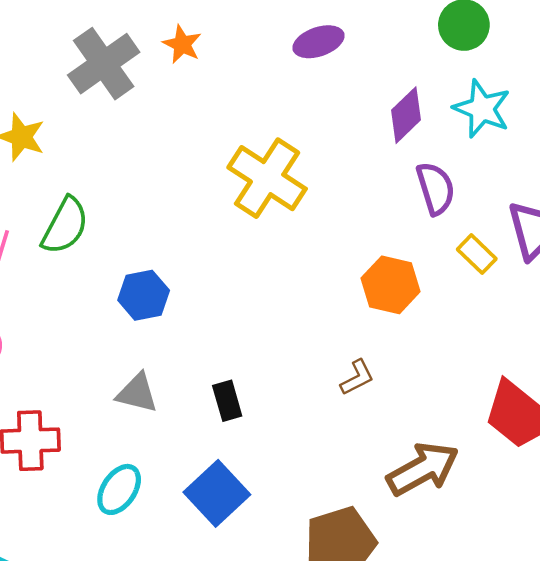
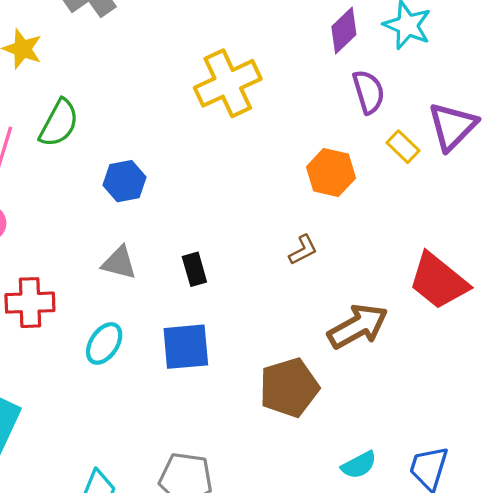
yellow cross: (267, 178) -> (228, 83), turned 32
blue square: (217, 493) -> (186, 347), turned 38

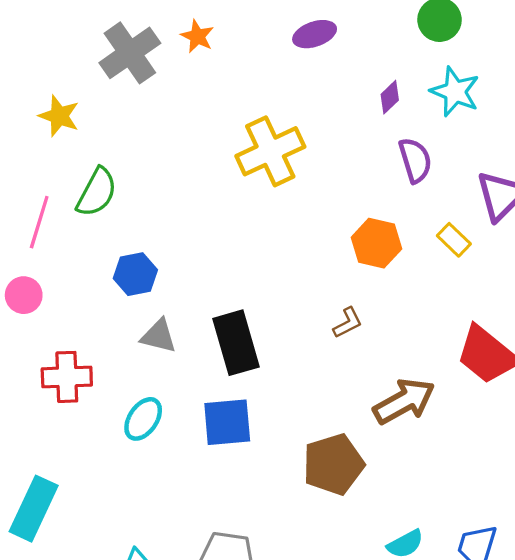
purple diamond: (344, 31) -> (390, 97), size x0.7
yellow rectangle: (403, 147) -> (454, 240), moved
blue hexagon: (125, 181) -> (135, 274), moved
black rectangle: (194, 269) -> (236, 343), size x1.8

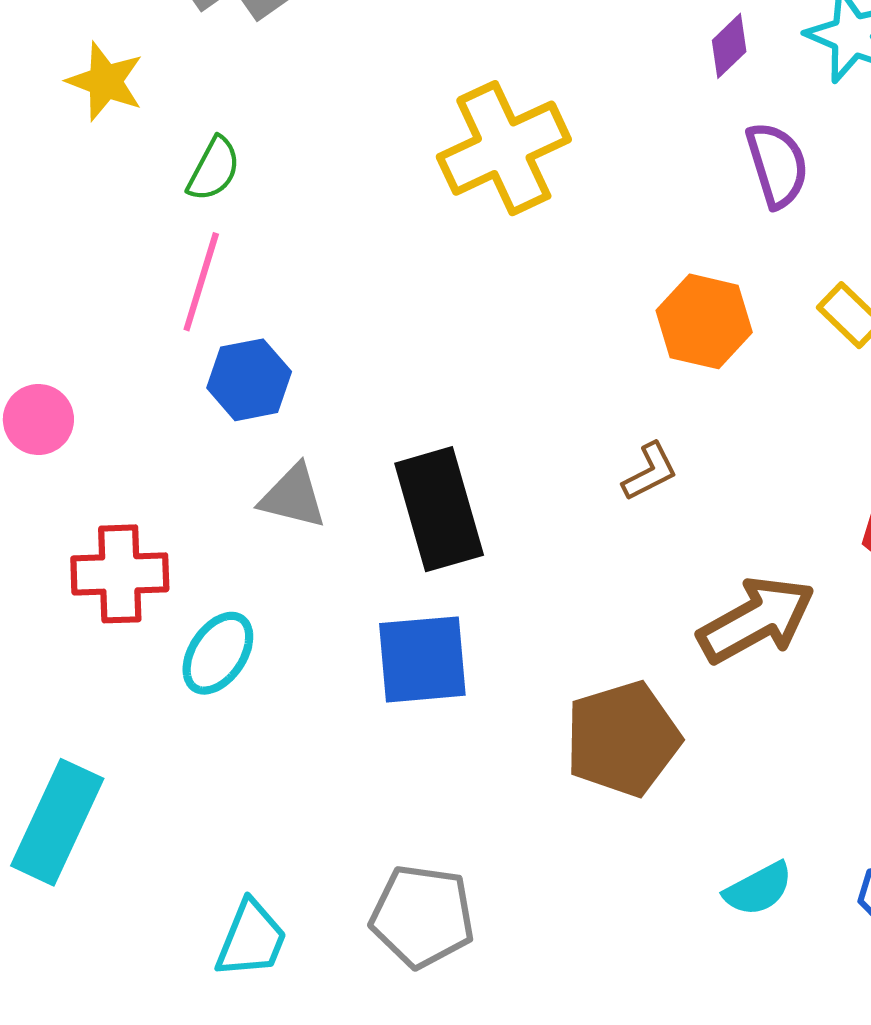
green semicircle: (97, 192) -> (214, 169), moved, size x0.7
pink line: (39, 222) -> (201, 282), moved
cyan ellipse: (143, 419) -> (218, 653), moved

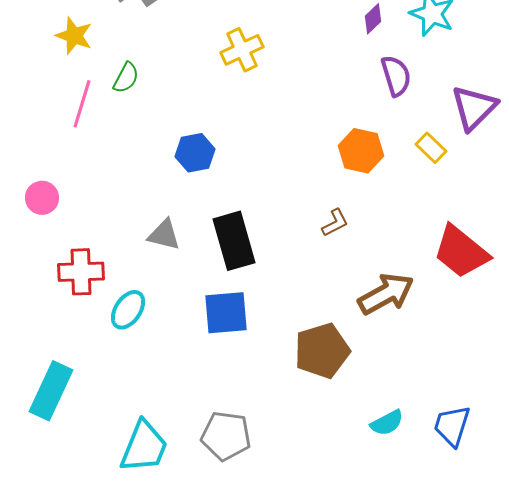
yellow cross: (504, 148) -> (242, 50), moved, size x0.7
pink line: (201, 282) -> (82, 104), moved
blue hexagon: (249, 380) -> (195, 153), moved
cyan trapezoid: (251, 939) -> (144, 447), size x1.4

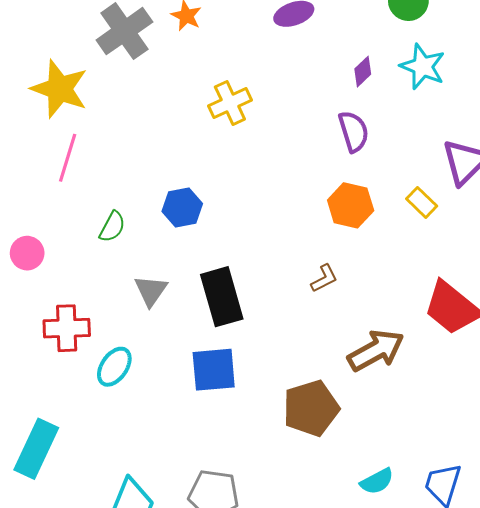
yellow star: (74, 36) -> (60, 89), size x1.5
purple semicircle: (396, 76) -> (354, 131), moved
green semicircle: (126, 78) -> (112, 227), moved
gray triangle: (164, 235) -> (151, 291), turned 51

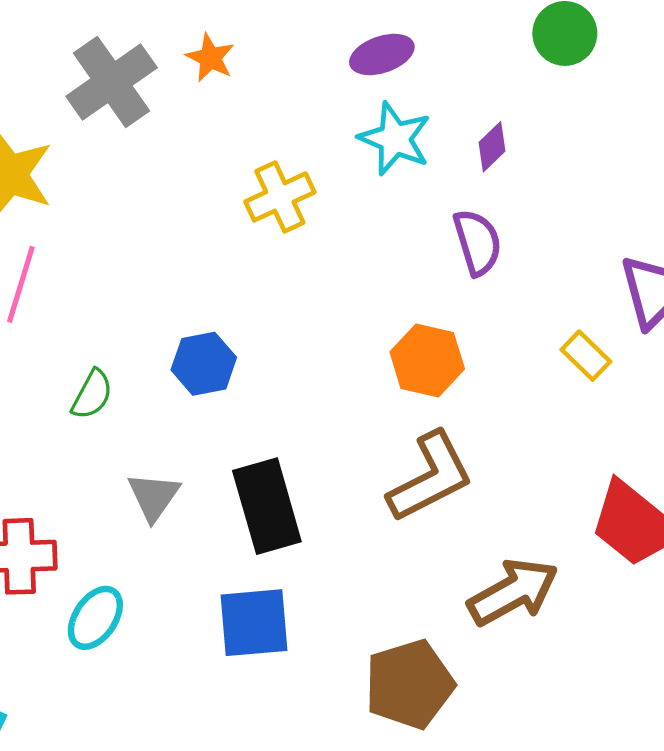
cyan star: (423, 67) -> (395, 139), moved
orange hexagon: (351, 205) -> (427, 360), moved
brown L-shape: (324, 278) -> (430, 477), size x2.0

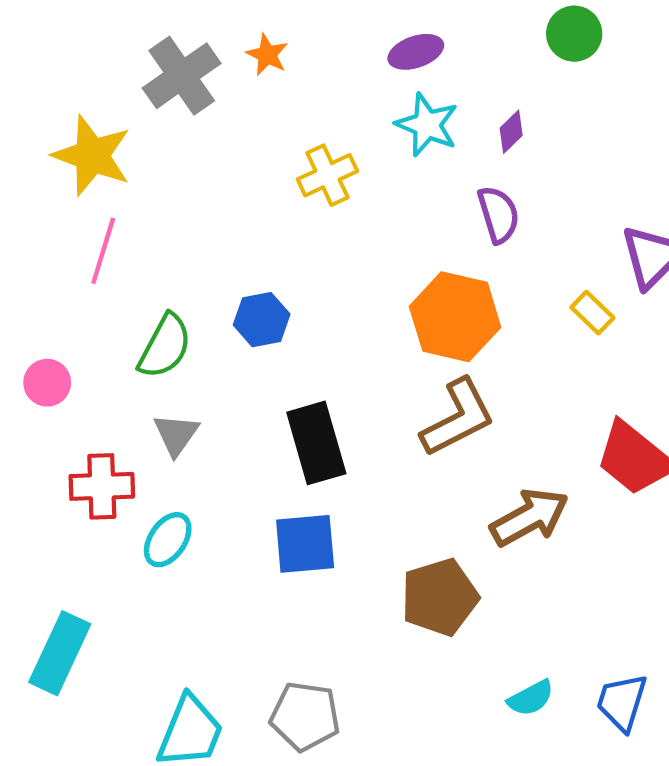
orange hexagon: (427, 360) -> (455, 317), size x1.4
green semicircle: (92, 394) -> (165, 346), size x1.5
gray triangle: (154, 496) -> (176, 435), moved

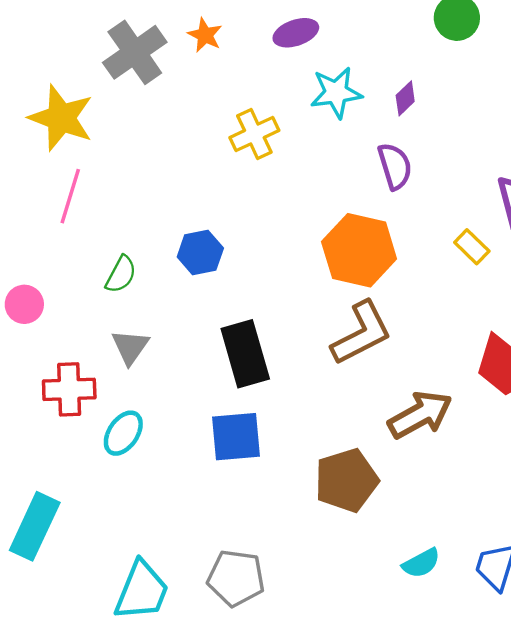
purple ellipse: (416, 52) -> (296, 33), moved
cyan star: (427, 125) -> (336, 93), turned -30
green semicircle: (165, 346) -> (121, 274), size x0.7

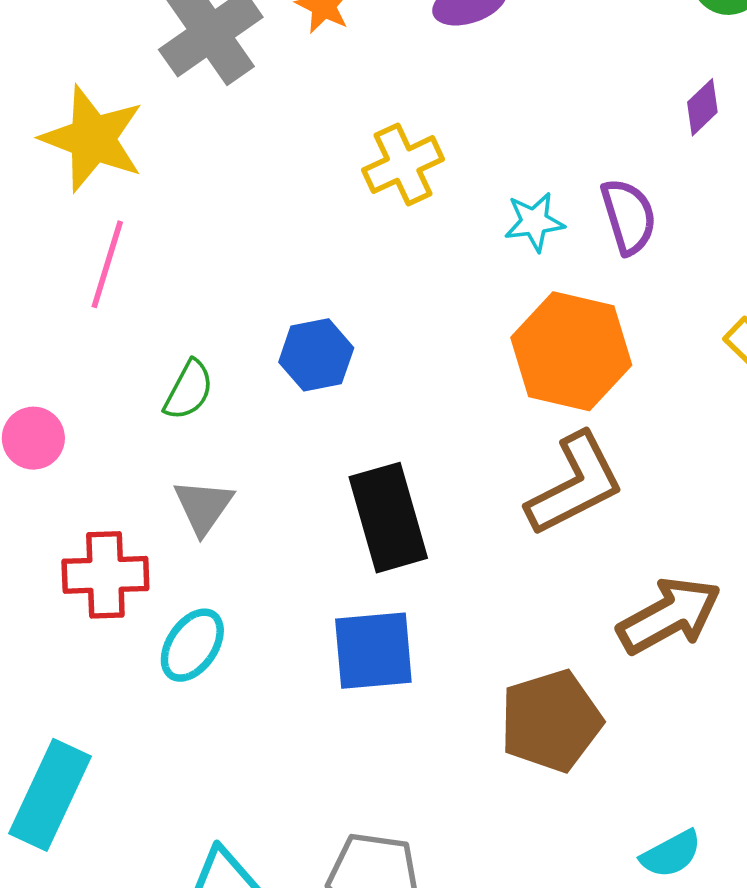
cyan star: (336, 93) -> (534, 222), moved, size x0.7
purple diamond: (405, 98) -> (702, 107), moved

